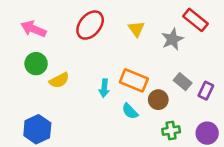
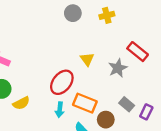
red ellipse: (90, 25) -> (62, 82), moved

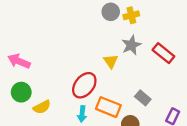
gray circle: (73, 13) -> (111, 12), moved
gray star: (118, 68) -> (131, 45), moved
gray rectangle: (127, 104) -> (143, 98), moved

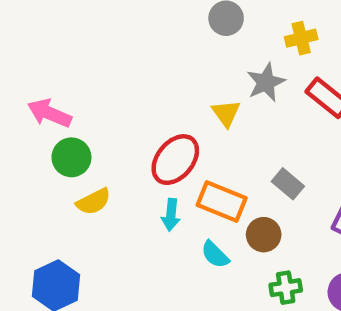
yellow cross: (131, 15) -> (301, 38), moved
green circle: (21, 92) -> (71, 157), moved

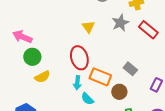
yellow triangle: (226, 113) -> (88, 27), moved
red ellipse: (175, 160) -> (79, 58), turned -55
cyan semicircle: (215, 255) -> (87, 99), moved

